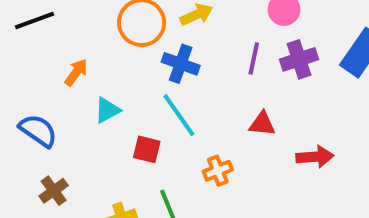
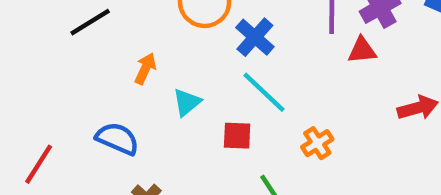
blue cross: (181, 64) -> (255, 37), turned 33
red triangle: (262, 124) -> (362, 50), moved

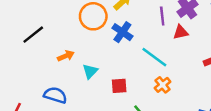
orange arrow: (145, 69) -> (66, 56), turned 49
cyan line: (264, 92) -> (154, 57), moved

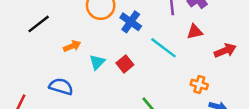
red triangle: (181, 32) -> (195, 32), moved
orange cross: (163, 85) -> (199, 85), moved, turned -35
red square: (119, 86) -> (125, 64), moved, turned -35

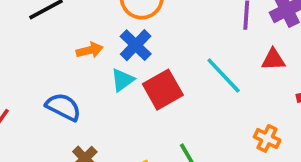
blue cross: (131, 22) -> (136, 45), moved
red square: (125, 64) -> (163, 90), size x1.5

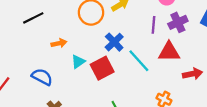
blue cross: (136, 45) -> (114, 42), moved
red triangle: (273, 59) -> (169, 52), size x1.5

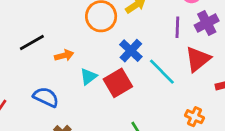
black line: (33, 18) -> (32, 42), moved
red triangle: (169, 52) -> (198, 59), turned -35

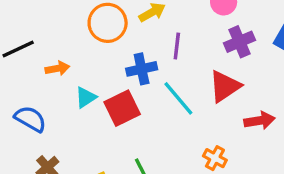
purple line: (177, 27) -> (177, 46), moved
blue cross: (131, 51) -> (142, 69), turned 30

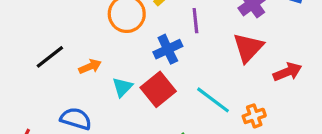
cyan line: (178, 98) -> (213, 100), moved
orange cross: (215, 158) -> (254, 116), turned -35

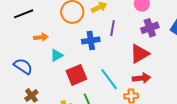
black line: (50, 57) -> (24, 14), moved
red arrow: (287, 72) -> (141, 78), moved
red square: (158, 89) -> (76, 75), moved

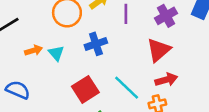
purple line: (113, 28) -> (126, 14), moved
cyan triangle: (57, 55) -> (56, 53), moved, turned -32

